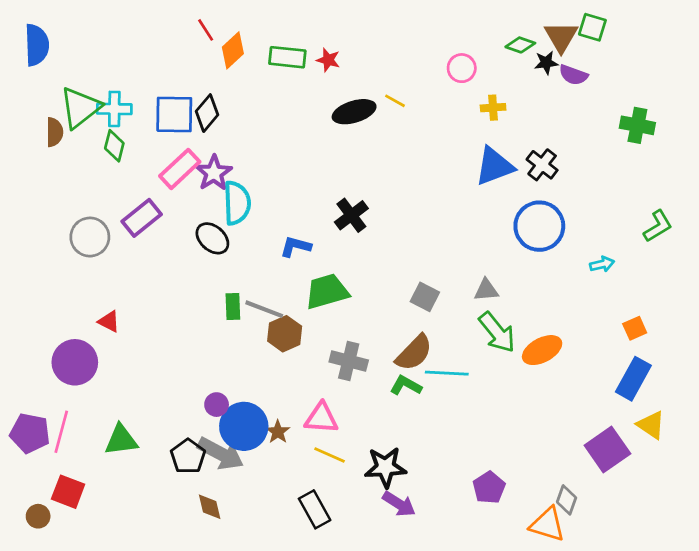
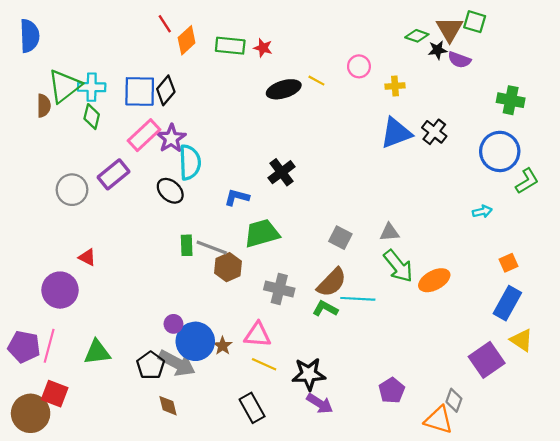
pink circle: (462, 68) -> (359, 66), moved
blue circle: (539, 226) -> (500, 151), moved
brown circle: (38, 516) -> (31, 413), size x2.0

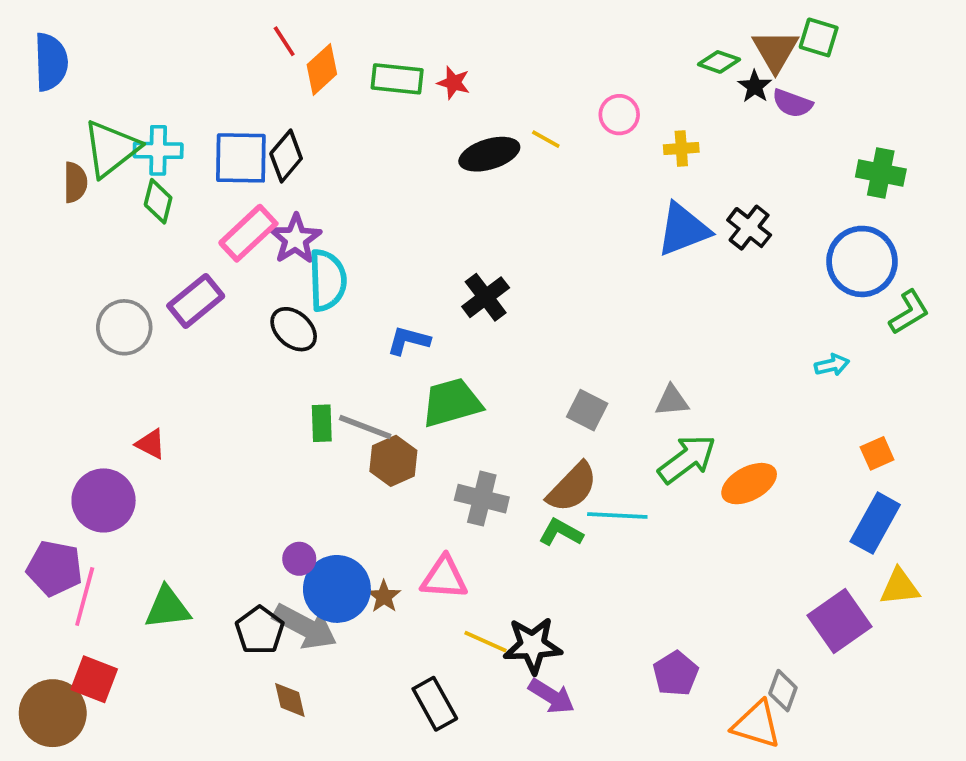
black star: (438, 50) -> (755, 86), turned -30
green arrow: (398, 266) -> (687, 459), turned -88
yellow triangle: (522, 340) -> (900, 587), turned -40
purple pentagon: (24, 347) -> (55, 568), moved
yellow line: (264, 364) -> (486, 642), moved

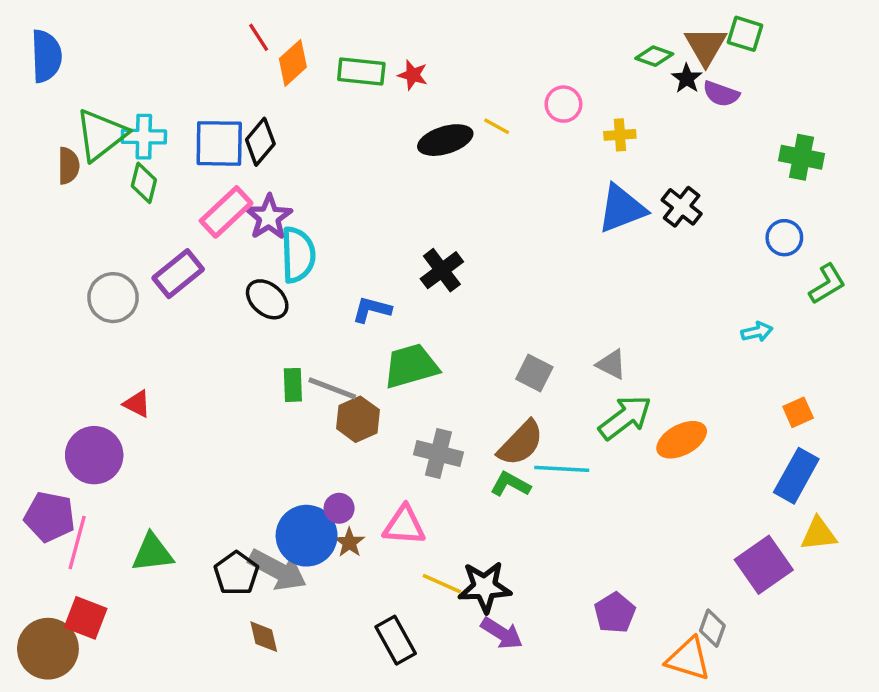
blue circle: (862, 261) -> (784, 238), size x0.6
gray triangle: (672, 401) -> (611, 364), turned 32
purple circle: (299, 559) -> (339, 508), moved

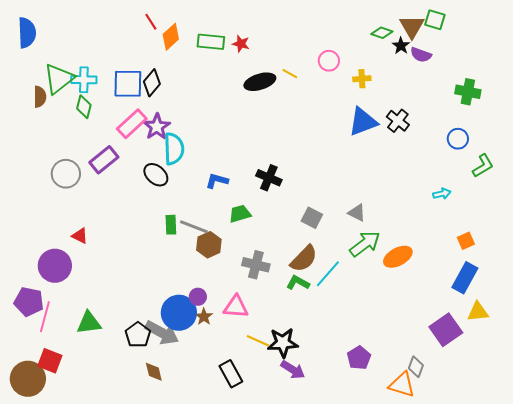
black cross: (442, 270) -> (269, 178), moved, turned -30
green trapezoid: (411, 366) -> (240, 214), size x0.7
cyan line: (562, 469) -> (328, 274), turned -52

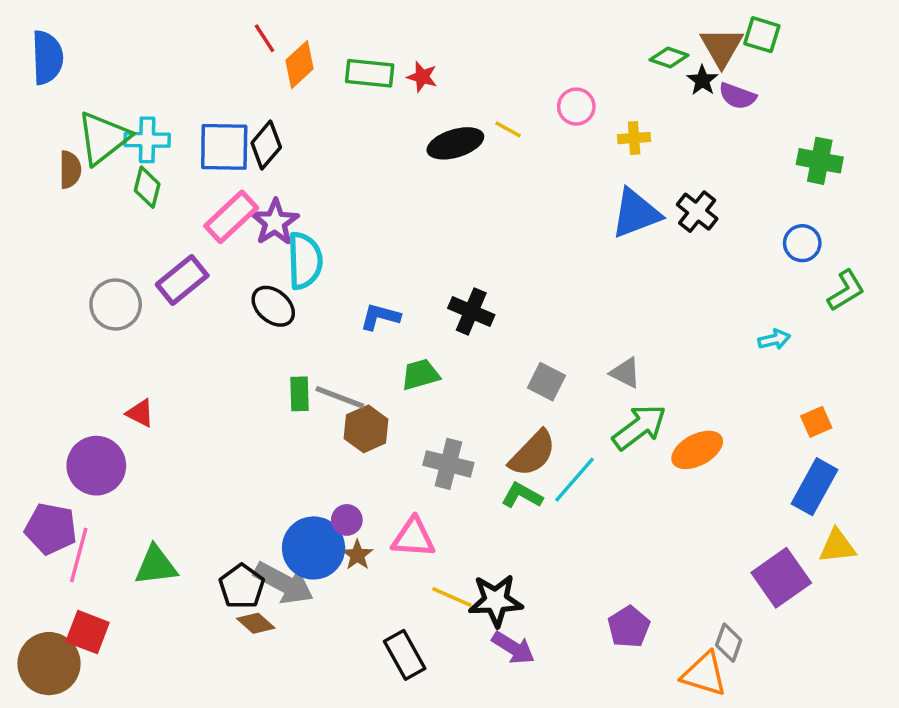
brown diamond: (154, 372) -> (256, 623), moved, turned -35

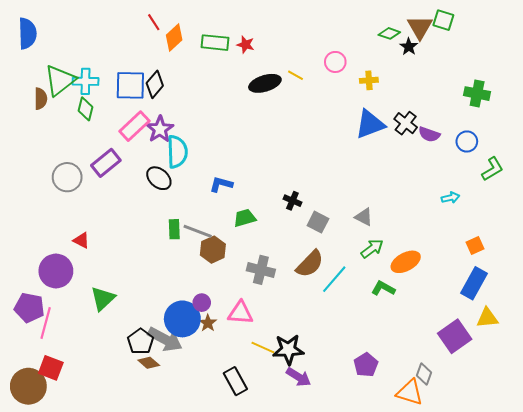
purple semicircle: (737, 96) -> (429, 134), moved
black cross: (471, 312) -> (292, 201), moved, size x0.7
green arrow: (639, 427) -> (372, 249), size x0.7
green L-shape: (522, 495) -> (383, 288), moved
green triangle: (156, 566) -> (103, 299), moved, turned -36

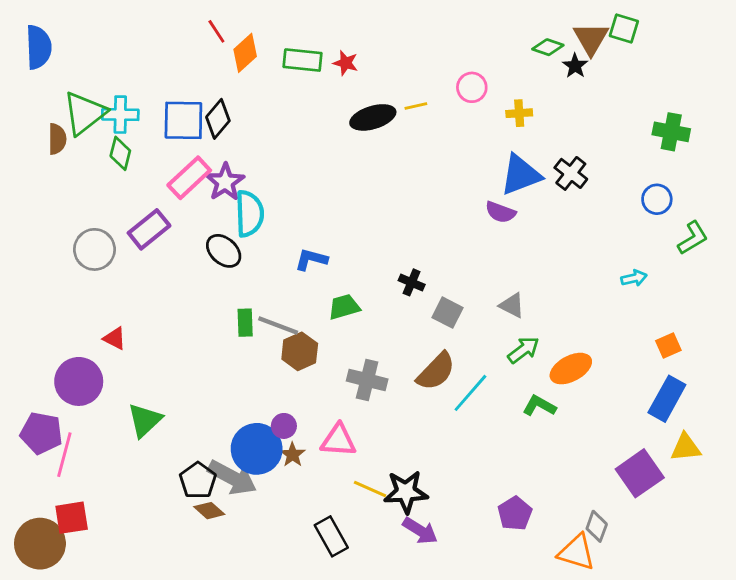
yellow line: (296, 75) -> (416, 106), turned -42
purple semicircle: (429, 134) -> (501, 212), moved
red square: (51, 368) -> (72, 518), turned -30

